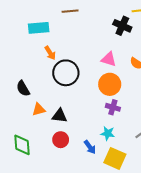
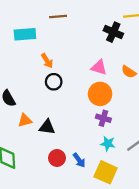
orange arrow: (50, 53) -> (47, 61), moved
black circle: (66, 73) -> (54, 82), size x0.6
cyan star: (108, 133) -> (108, 144), moved
red circle: (61, 140) -> (57, 158), moved

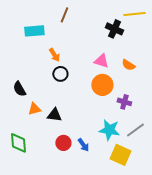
brown line: (58, 17) -> (64, 15), turned -63
purple cross: (103, 118) -> (124, 102), moved
cyan star: (108, 144) -> (109, 130), size x1.5
yellow square: (106, 172) -> (120, 155), moved

